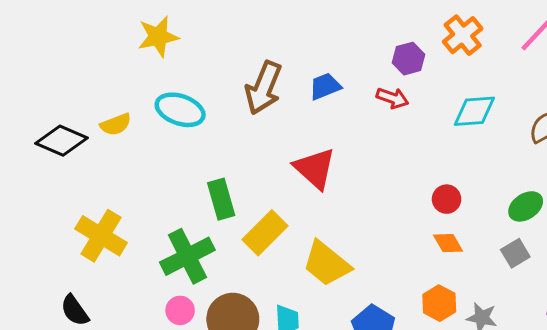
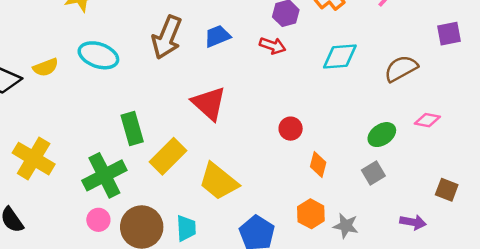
red circle: (447, 199) -> (291, 129), moved
orange diamond: (448, 243) -> (318, 165), turned 45

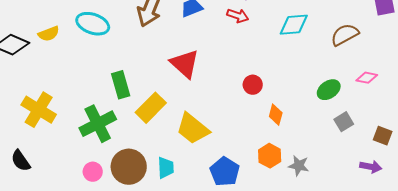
gray square: (373, 173) -> (344, 122), moved
pink circle: (98, 220) -> (93, 172), moved
purple arrow: (413, 222) -> (371, 167), moved

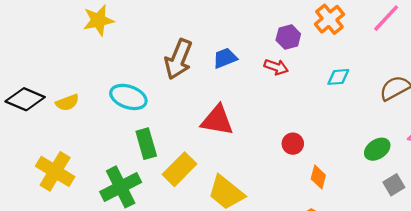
cyan ellipse: (93, 24) -> (128, 97), moved
cyan diamond: (294, 25) -> (338, 77), size x0.7
yellow semicircle: (49, 34) -> (67, 103), moved
red triangle: (185, 64) -> (217, 120), turned -32

